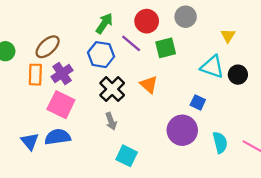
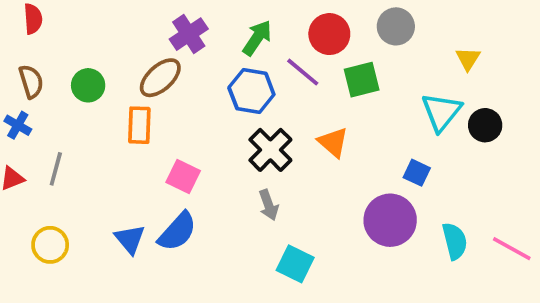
cyan triangle: (212, 67) -> (441, 112), turned 50
purple cross: (62, 73) -> (189, 34), moved
pink square: (61, 105) -> (183, 176), size x0.7
blue semicircle: (58, 137) -> (177, 232), turned 140

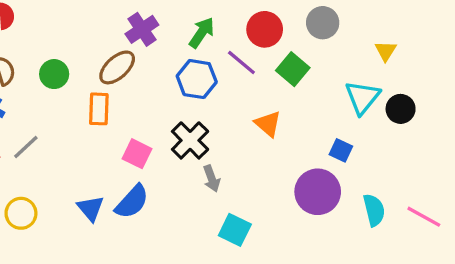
green square: (362, 80) -> (293, 69), turned -36
black cross: (270, 150) -> (190, 140), moved
gray line: (56, 169) -> (26, 147), turned 32

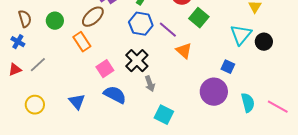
purple line: (241, 62) -> (168, 30), moved
orange rectangle: (99, 109) -> (82, 42), turned -36
pink square: (137, 154) -> (105, 69), turned 30
blue semicircle: (132, 202) -> (115, 95), moved, turned -105

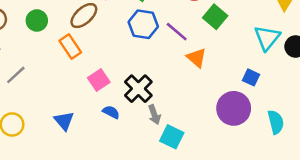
black cross: (137, 61) -> (138, 89), moved
gray arrow: (150, 84) -> (154, 115), moved
blue semicircle: (115, 95) -> (111, 112), size x0.6

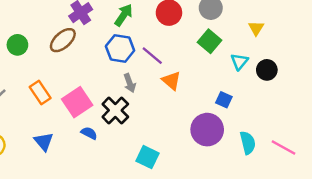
green square: (215, 17) -> (210, 41), moved
cyan triangle: (267, 38) -> (239, 62), size x0.7
orange rectangle: (70, 46) -> (40, 93), moved
pink square: (99, 80) -> (77, 102), size x1.4
gray arrow: (154, 115) -> (130, 83), moved

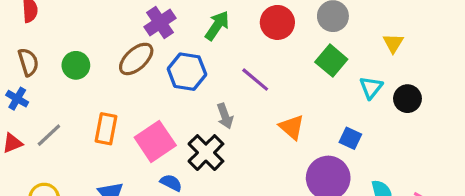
blue hexagon: (120, 48) -> (187, 72), moved
orange triangle: (171, 81) -> (292, 127), moved
orange rectangle: (40, 93) -> (106, 129), turned 45

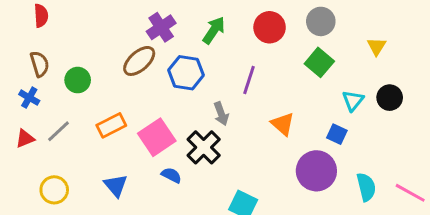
green circle: (76, 65) -> (78, 80), moved
purple line: (255, 80) -> (249, 80), turned 68
cyan triangle: (371, 88) -> (353, 101), moved
orange rectangle: (106, 129) -> (111, 125), turned 52

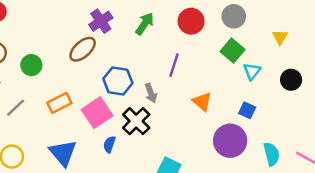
blue hexagon: (186, 73) -> (118, 81), moved
cyan triangle: (353, 101) -> (252, 71), moved
blue semicircle: (171, 175) -> (109, 144), turned -98
blue triangle: (116, 185) -> (63, 153), size x1.4

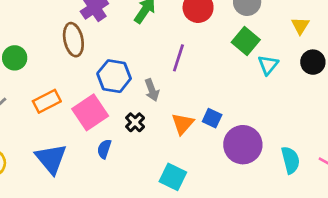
brown ellipse: (83, 49) -> (73, 40), turned -60
black circle: (291, 80) -> (313, 62), moved
orange triangle: (202, 102) -> (183, 124), moved, turned 30
blue square: (247, 110) -> (212, 118), moved
black cross: (136, 121) -> (135, 122), size x0.6

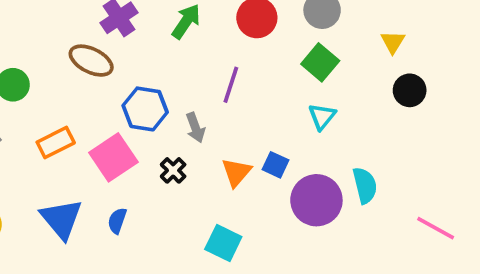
brown ellipse: (73, 40) -> (91, 61), turned -52
cyan triangle: (268, 65) -> (322, 116), moved
blue semicircle: (104, 149) -> (117, 221), moved
cyan semicircle: (290, 160) -> (365, 185), moved

